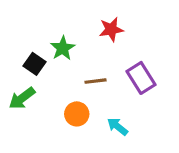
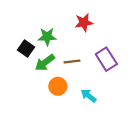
green star: (63, 48) -> (47, 37), turned 30
green arrow: (22, 98) -> (45, 63), moved

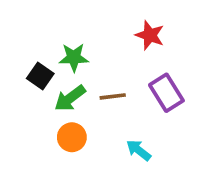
red star: (84, 22) -> (150, 35), moved, turned 30
orange circle: (58, 86) -> (72, 137), moved

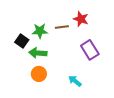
brown line: (113, 96) -> (62, 27), moved
green arrow: (70, 98) -> (38, 53), turned 42

